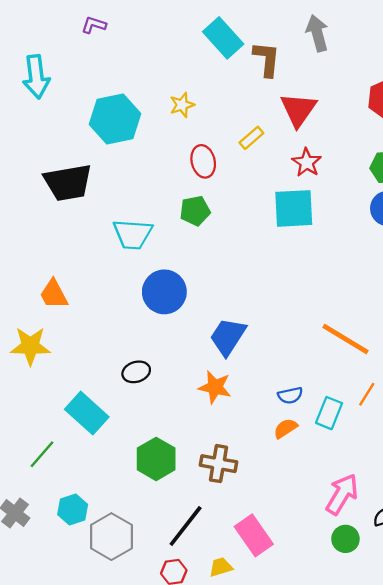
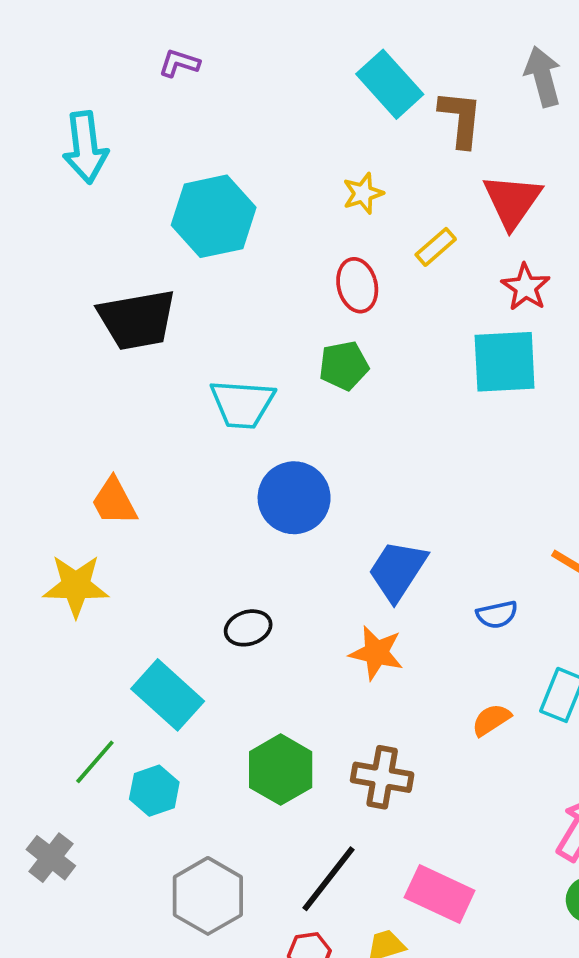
yellow star: (182, 105) -> (363, 193), moved
blue semicircle: (290, 395) -> (497, 615), moved
cyan hexagon: (73, 509) -> (154, 791), moved
pink rectangle: (254, 535) -> (440, 894), turned -30

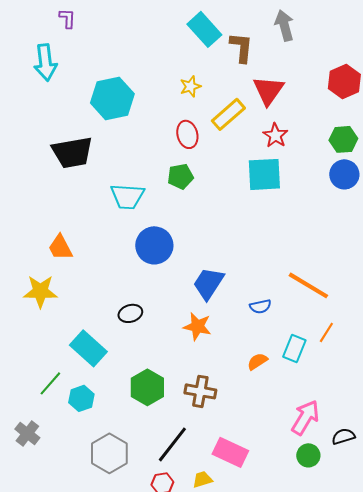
purple L-shape: (179, 63) -> (67, 18), moved, turned 75
yellow rectangle: (436, 247) -> (228, 114), size x1.6

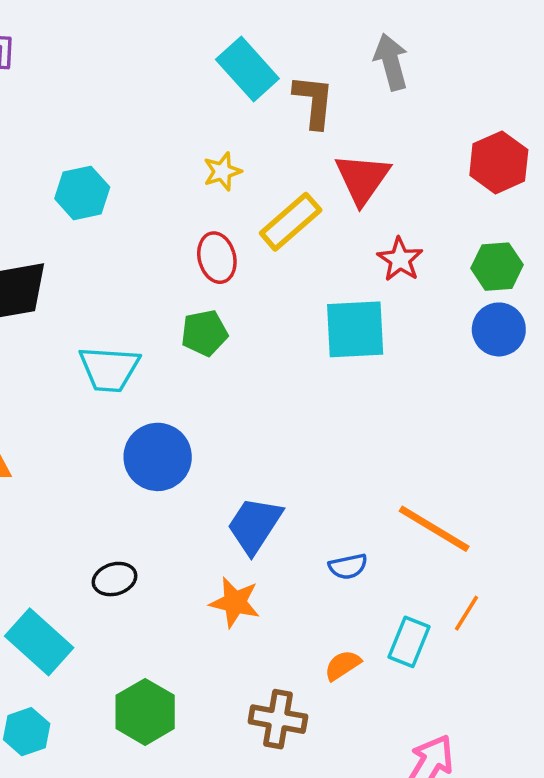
cyan hexagon: (112, 98) -> (82, 193), size x0.7
red star: (275, 135) -> (400, 259), moved
brown cross: (200, 391) -> (278, 719), moved

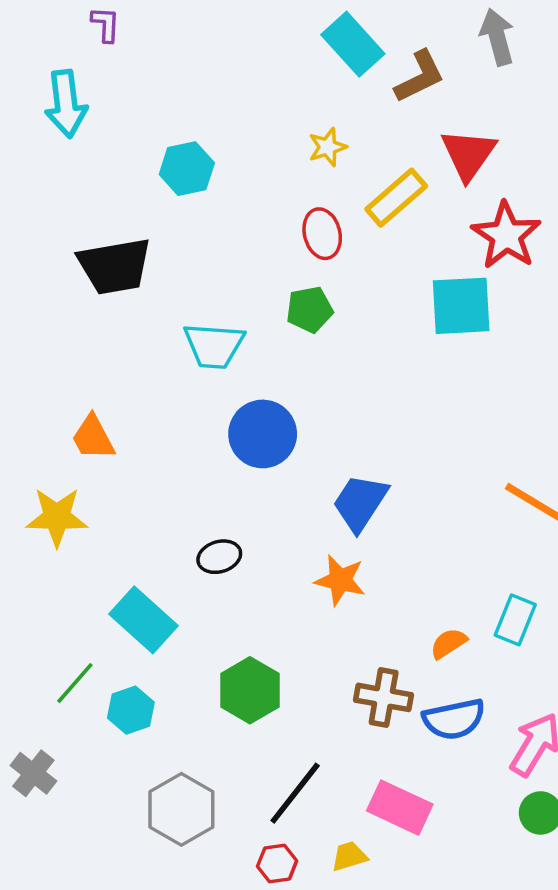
brown L-shape: (314, 101) -> (420, 77), turned 58
red star: (400, 259) -> (506, 235), size x1.5
blue semicircle: (348, 566) -> (454, 719), moved, size x1.6

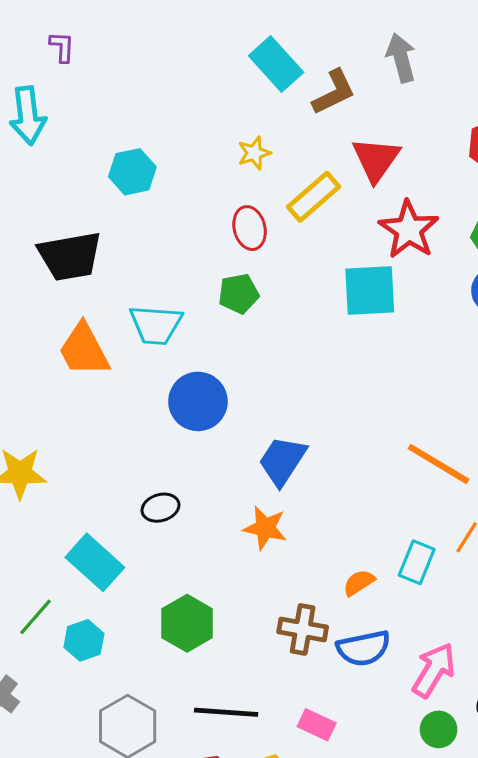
orange trapezoid: (93, 438) -> (84, 350), moved, size x1.4
black line: (295, 793) -> (226, 712), turned 56
pink rectangle: (400, 808) -> (317, 725), size x0.7

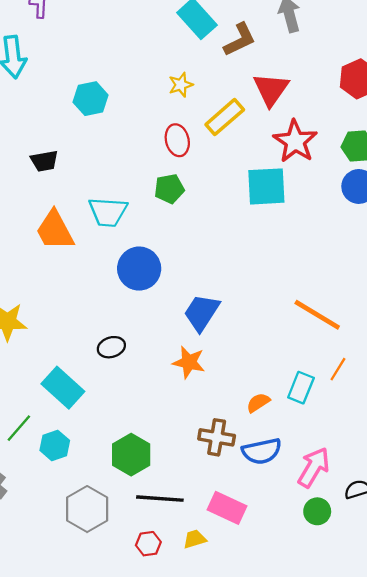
black trapezoid: (70, 256) -> (44, 161), size x0.6
green hexagon: (187, 623) -> (131, 455), moved
pink rectangle: (317, 725) -> (227, 508), size x1.4

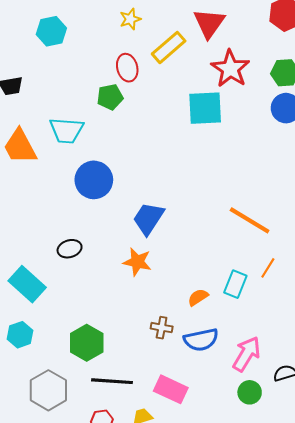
green pentagon: (169, 189) -> (110, 97), moved
brown cross: (217, 437) -> (162, 328), size x0.7

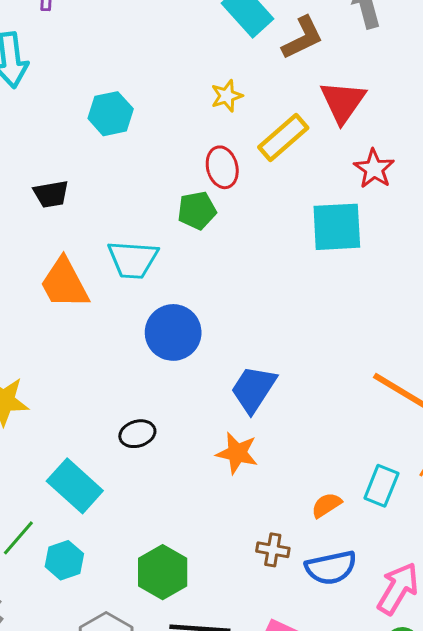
red star: (230, 69) -> (374, 169), size x0.7

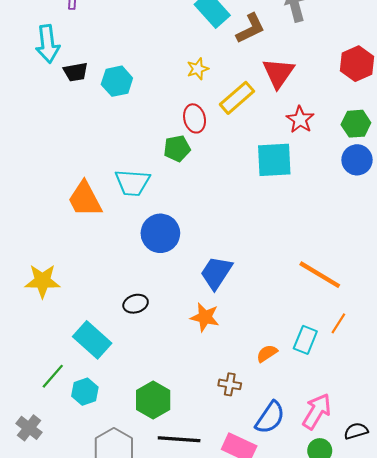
black trapezoid: (51, 194) -> (76, 72), moved
blue semicircle: (331, 568) -> (270, 418), moved, turned -44

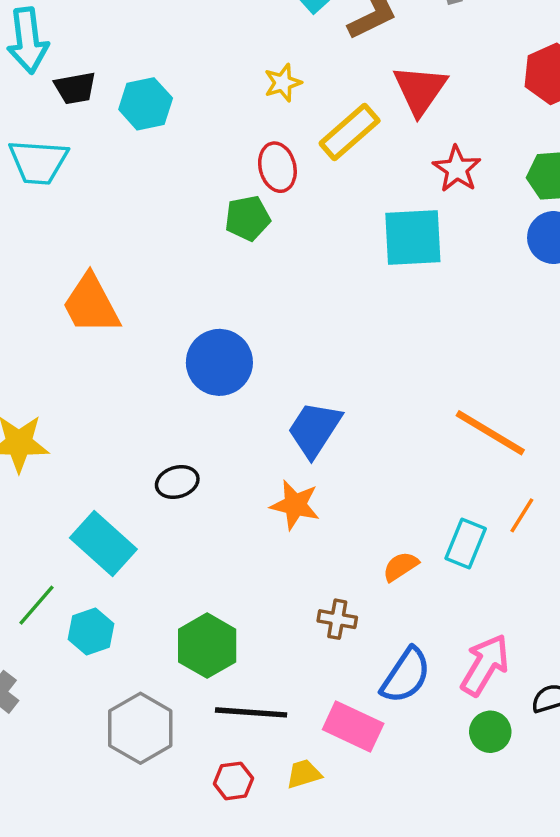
cyan trapezoid: (132, 183) -> (38, 162), moved

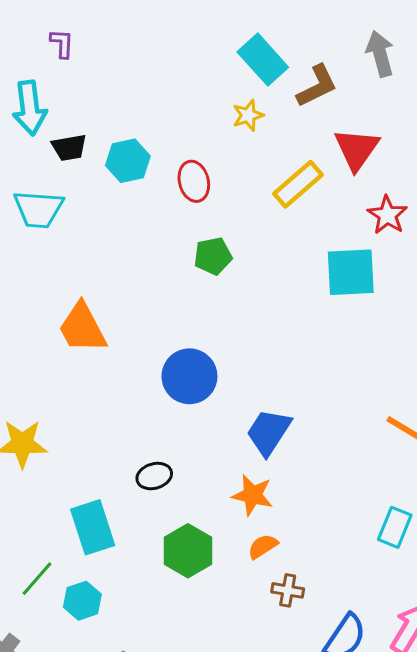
yellow star: (283, 83) -> (248, 115), moved
red ellipse: (277, 167) -> (194, 181), moved
cyan rectangle: (103, 544) -> (93, 527), turned 30
orange semicircle: (401, 566) -> (263, 546), moved
green hexagon: (207, 646) -> (188, 551), moved

